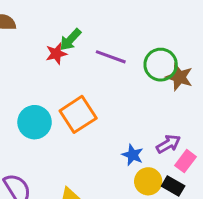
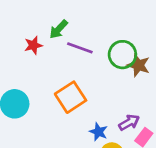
green arrow: (70, 40) -> (59, 29), moved
orange square: (78, 114) -> (71, 97), moved

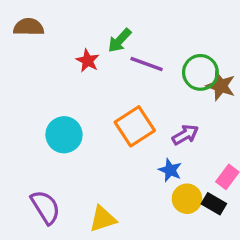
red star: (33, 45) -> (88, 61), turned -30
purple arrow: (129, 122) -> (185, 135), moved

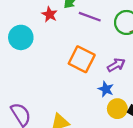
orange square: (135, 126) -> (82, 59), turned -30
cyan circle: (64, 135) -> (21, 37), moved

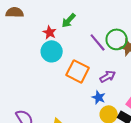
purple line: (90, 17) -> (98, 42), moved, turned 30
cyan circle: (21, 37) -> (52, 51), moved

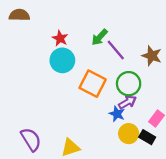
green arrow: (69, 20) -> (100, 37), moved
green circle: (117, 39) -> (129, 84), moved
purple arrow: (108, 76) -> (127, 102), moved

